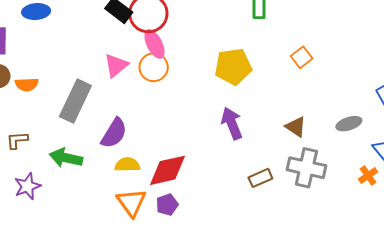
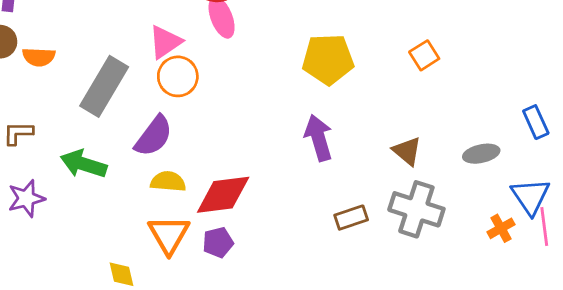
orange circle: (154, 67) -> (178, 76), moved

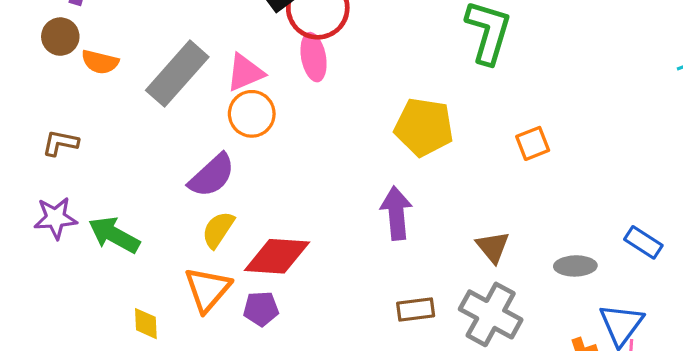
gray rectangle: (104, 86) -> (177, 74), moved
blue rectangle: (536, 122) -> (643, 242), turned -44
green arrow: (84, 164) -> (114, 235), moved
yellow semicircle: (168, 182) -> (218, 230), turned -72

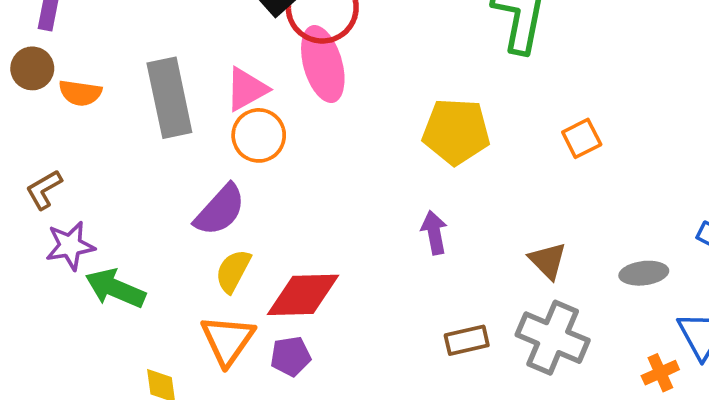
pink ellipse: (314, 57) -> (323, 64), size x1.4
gray rectangle: (177, 74) -> (169, 98), turned -48
brown L-shape: (60, 143) -> (44, 190), turned -36
purple arrow: (396, 213) -> (434, 233), size x0.7
purple star: (55, 218) -> (70, 246), moved

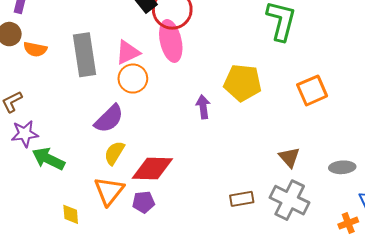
orange square: (582, 138) -> (312, 90), size x1.4
purple arrow: (434, 233) -> (203, 107), moved

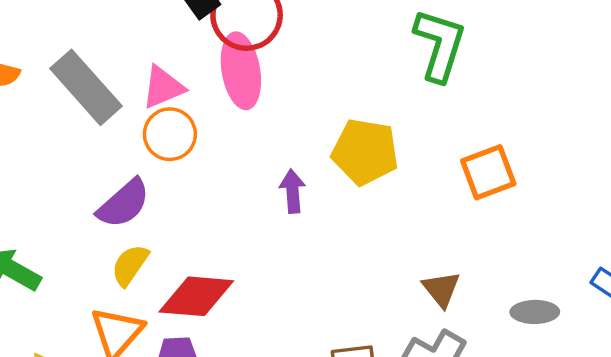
gray rectangle: (85, 55) -> (86, 87), turned -36

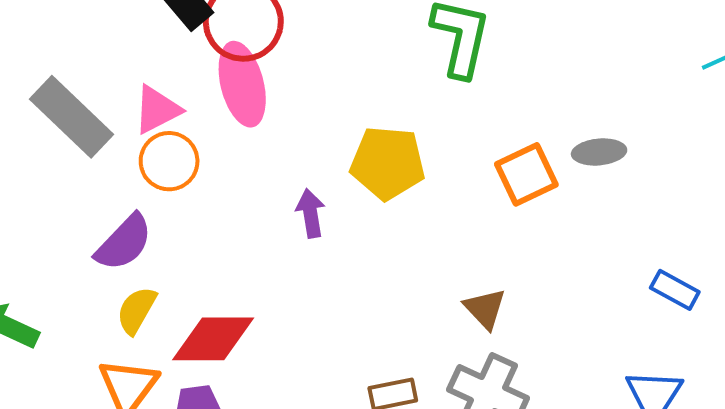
gray ellipse: (535, 312) -> (599, 152), moved

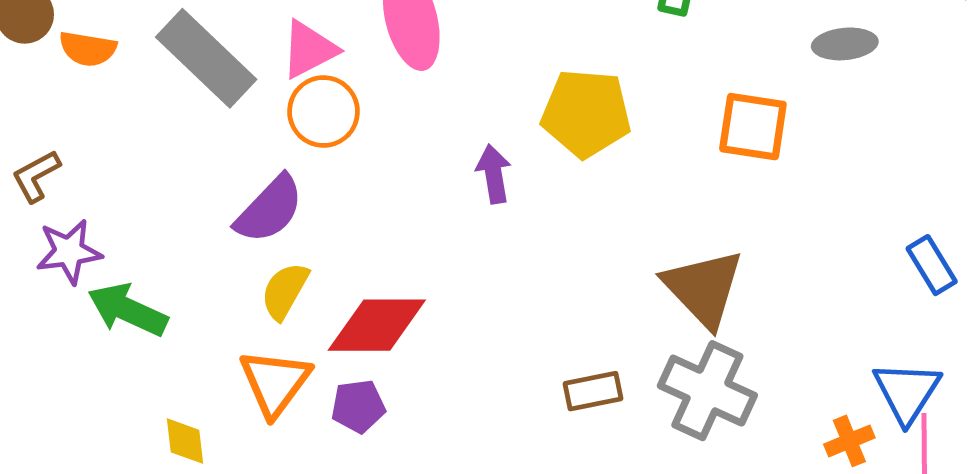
gray ellipse: (599, 152) -> (845, 44), moved
orange square: (526, 174) -> (753, 127), turned 34
blue rectangle: (675, 290) -> (932, 265), turned 30
brown triangle: (485, 309) -> (703, 288), size x1.6

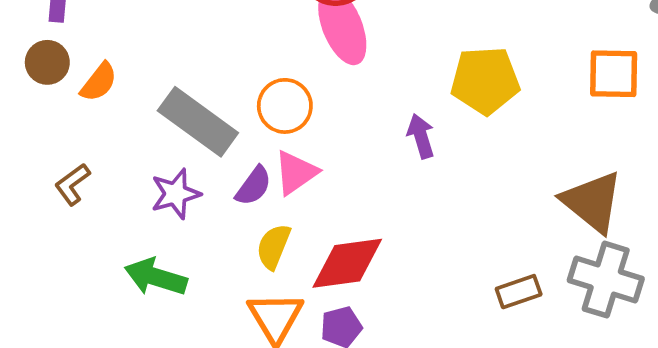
orange semicircle: (88, 49) -> (99, 82), turned -54
pink triangle: (309, 50) -> (296, 173), moved
gray rectangle: (206, 58) -> (198, 122), moved
purple semicircle: (269, 209) -> (254, 186), size x0.7
purple star: (69, 252) -> (176, 194), moved

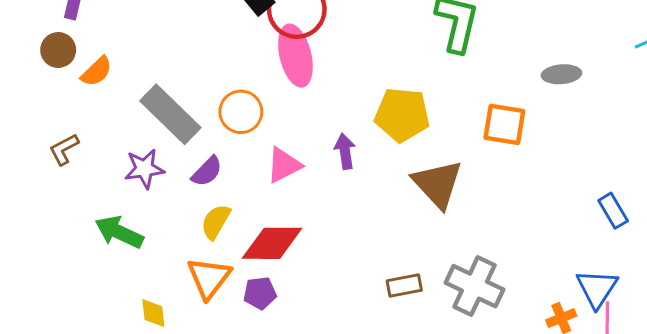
pink triangle: (296, 173) -> (284, 165), moved
brown triangle: (592, 202) -> (438, 184), moved

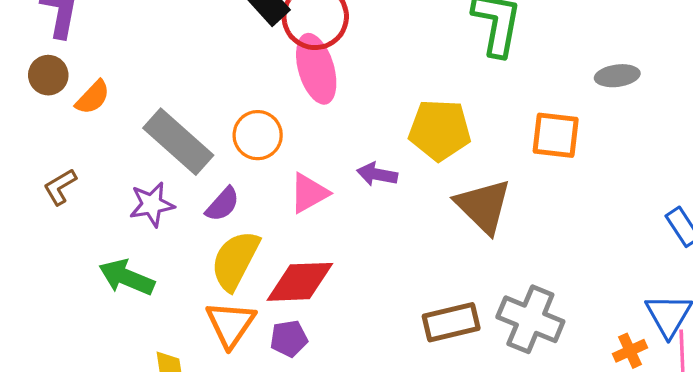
purple arrow: (345, 151) -> (377, 174), turned -68
yellow semicircle: (216, 222) -> (235, 260), size x1.5
brown rectangle: (404, 286) -> (451, 322), size x1.4

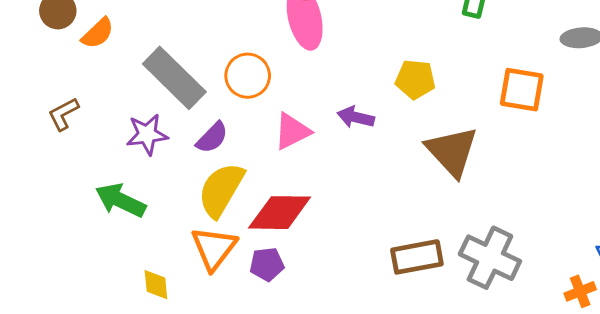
yellow pentagon: (440, 130) -> (415, 79), size x0.7

